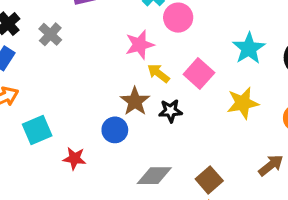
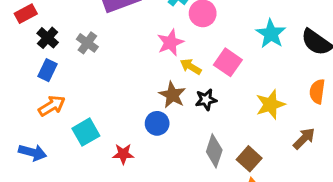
yellow star: (243, 103) -> (270, 104), moved
gray diamond: (154, 176) -> (214, 151), moved, turned -64

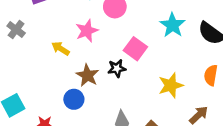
yellow arrow: (191, 67) -> (61, 48), moved
black star: (206, 100) -> (117, 68), moved

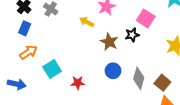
blue circle: (74, 99) -> (113, 71), moved

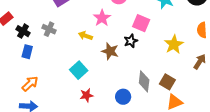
orange arrow: (28, 52) -> (30, 84), moved
cyan square: (52, 69) -> (79, 70), moved
blue circle: (113, 71) -> (123, 97), moved

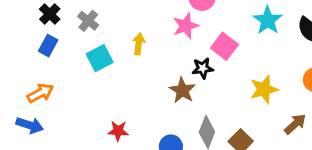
pink star: (102, 18) -> (186, 26), moved
yellow arrow: (85, 36) -> (139, 44), turned 64
brown star: (110, 51) -> (182, 90), moved
cyan square: (79, 70) -> (100, 58), moved

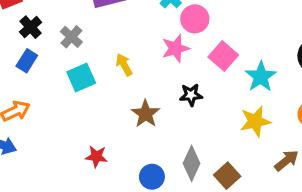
cyan star: (268, 20) -> (261, 77), moved
yellow arrow: (139, 44) -> (124, 65), turned -40
pink square: (224, 46) -> (223, 56), moved
brown star: (182, 90) -> (146, 114), moved

